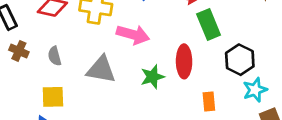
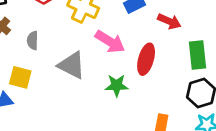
green rectangle: (209, 25) -> (197, 55), moved
red ellipse: (184, 61) -> (146, 59), moved

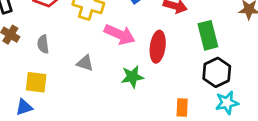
gray triangle: (72, 65) -> (85, 63), size x0.6

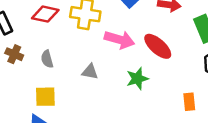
red ellipse: (158, 47) -> (158, 46), turned -48

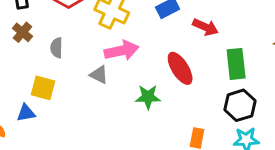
pink arrow: (119, 40) -> (122, 51), moved, turned -44

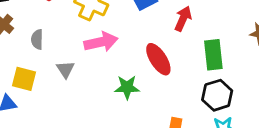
red arrow: (205, 27) -> (183, 19), turned -90
gray triangle: (99, 75) -> (65, 69), moved, turned 30

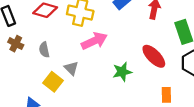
red ellipse: (158, 59) -> (154, 56), moved
yellow square: (24, 79) -> (53, 82), moved, turned 36

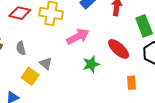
pink arrow: (94, 41) -> (78, 37), moved

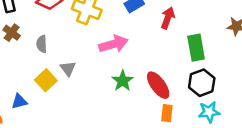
red ellipse: (119, 49) -> (158, 85), moved
green star: (91, 64) -> (123, 81), turned -30

